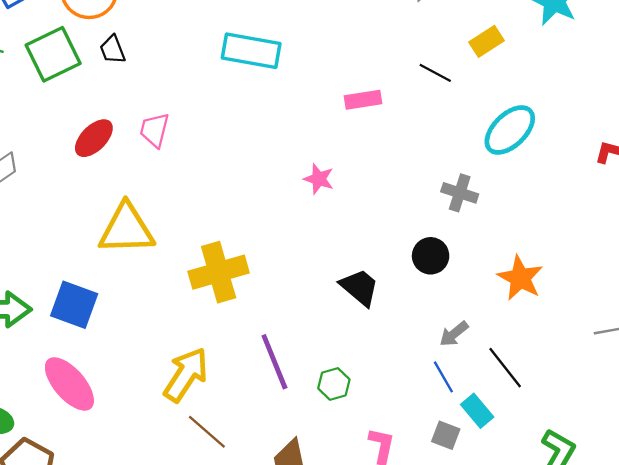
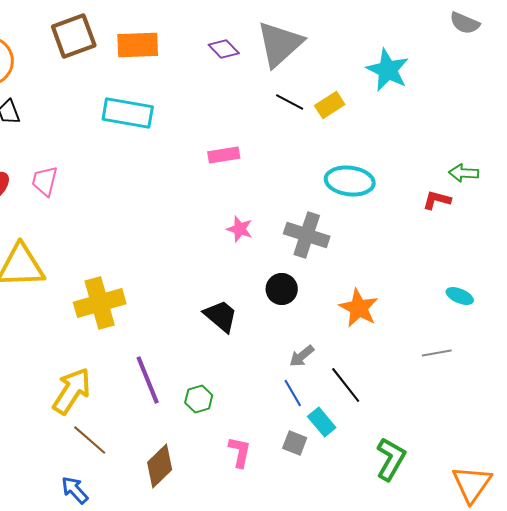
black line: (435, 73) -> (290, 102), moved
cyan ellipse: (510, 130) -> (350, 181), turned 51
pink star: (319, 179) -> (240, 229), moved
gray cross: (460, 193) -> (307, 235), size x1.4

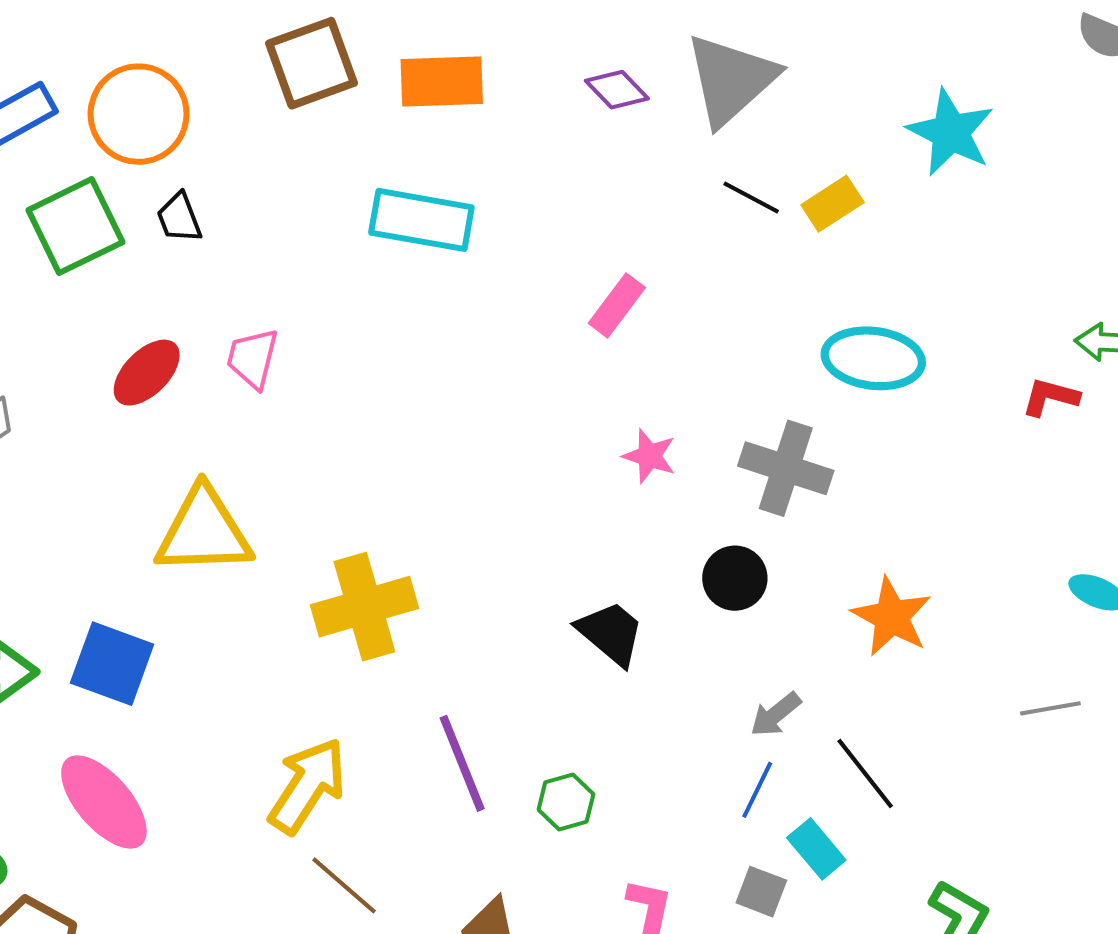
pink rectangle: (224, 155) -> (617, 305), turned -44
blue line: (293, 393) -> (757, 790), turned 56

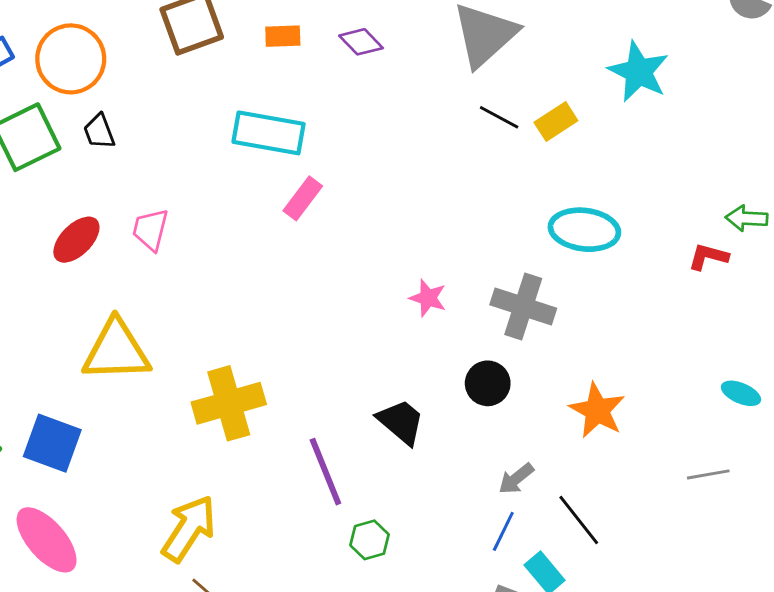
orange rectangle: (442, 82) -> (283, 36), size x0.6
purple diamond: (617, 90) -> (361, 42), moved
pink rectangle: (617, 305) -> (303, 198), moved
purple line: (462, 763) -> (325, 472), moved

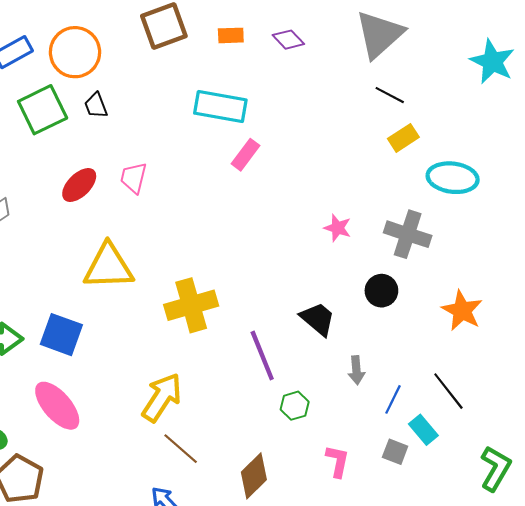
yellow rectangle: (556, 122) -> (403, 138), moved
gray arrow: (516, 479) -> (356, 370), moved, turned -56

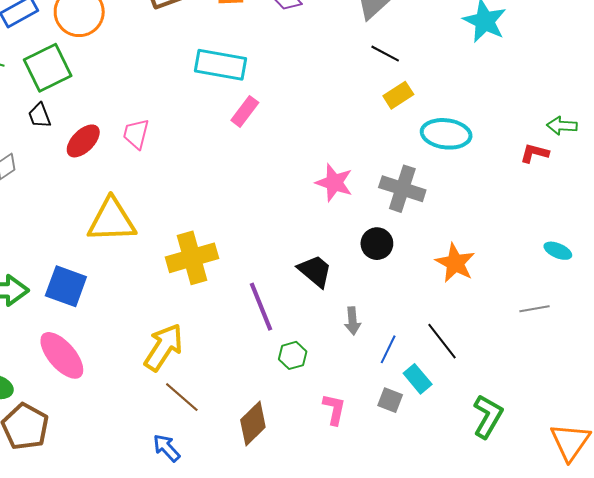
black trapezoid: (96, 106) -> (39, 116), moved
pink star: (338, 228) -> (334, 183), size x1.4

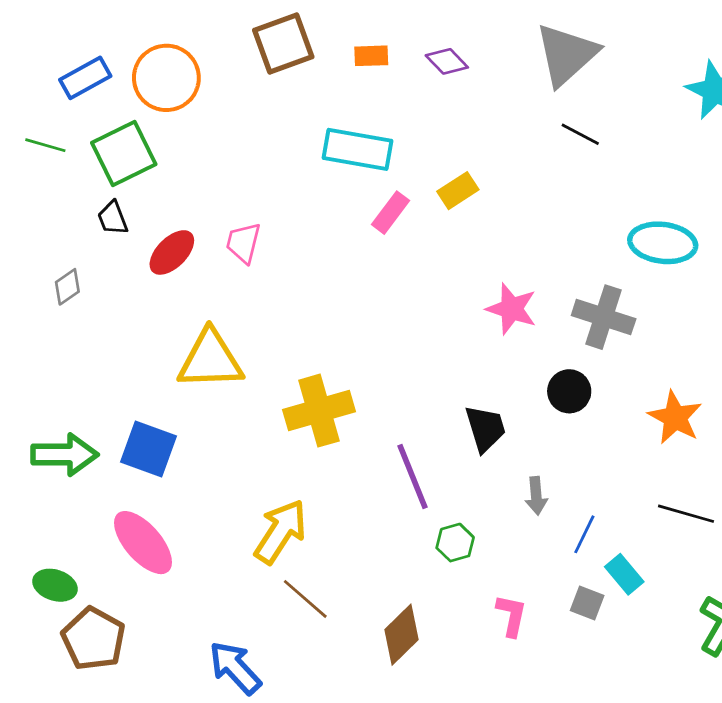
yellow rectangle: (398, 95) -> (458, 191), moved
black trapezoid: (315, 271) -> (485, 428), turned 33
black line: (442, 341) -> (686, 514), moved, turned -36
blue arrow: (167, 448) -> (235, 668), moved, size x1.4

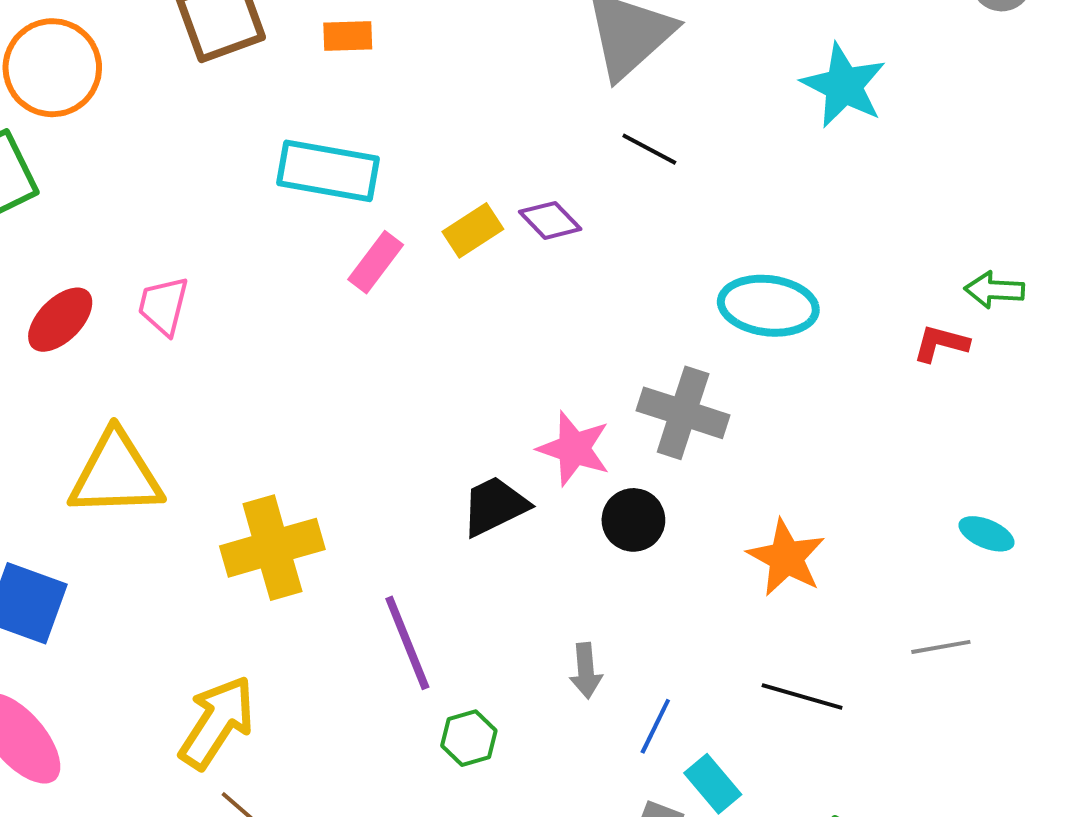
purple diamond: (447, 61) -> (550, 220), moved
pink star: (511, 309) -> (574, 449), moved
black trapezoid: (485, 428) -> (495, 506), moved, turned -99

